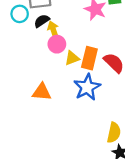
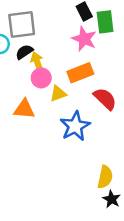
orange rectangle: (89, 58) -> (80, 73), moved, turned 55
orange triangle: (42, 92) -> (24, 109), moved

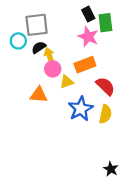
yellow semicircle: (105, 177) -> (105, 114), moved

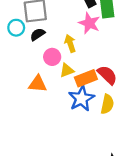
yellow arrow: (49, 56) -> (70, 43), moved
orange rectangle: (85, 65) -> (86, 78), moved

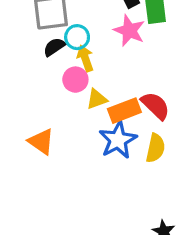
cyan circle: (16, 28) -> (77, 37), moved
yellow arrow: (70, 43) -> (85, 58), moved
orange triangle: (38, 84) -> (41, 142), moved, turned 30

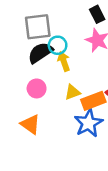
black semicircle: (54, 47) -> (40, 53), size x1.5
pink circle: (75, 80) -> (37, 88), moved

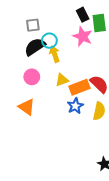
gray square: (38, 27) -> (33, 25), size x0.6
blue star: (88, 123) -> (75, 106), size x0.7

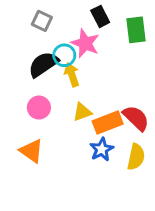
black rectangle: (83, 15) -> (100, 16), moved
gray square: (33, 25) -> (42, 21), moved, turned 32
pink star: (83, 36) -> (85, 43), moved

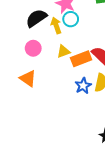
cyan circle: (64, 55) -> (71, 19), moved
blue star: (102, 149) -> (83, 86), moved

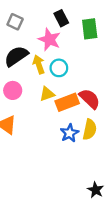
cyan circle: (71, 19) -> (59, 68), moved

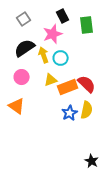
gray square: (15, 22) -> (24, 19), turned 32
pink star: (49, 40) -> (53, 34), turned 30

